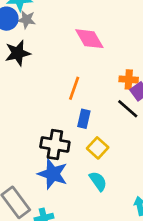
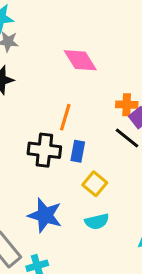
black cross: (55, 145) -> (44, 150), moved
cyan semicircle: (98, 181) -> (97, 222), turned 114

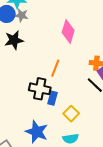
pink diamond: (80, 60) -> (68, 31), turned 45
blue rectangle: (78, 151) -> (53, 98), moved

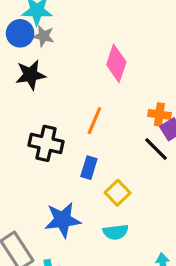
black cross: (40, 89) -> (46, 143), moved
blue star: (37, 132) -> (63, 220), turned -30

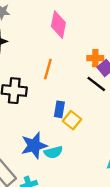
blue rectangle: (89, 168) -> (59, 109), moved
cyan semicircle: (116, 232) -> (53, 152), moved

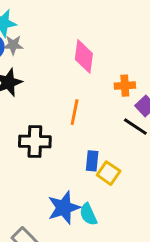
orange cross: (95, 58) -> (125, 86), moved
cyan semicircle: (53, 152) -> (88, 214), turned 84

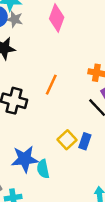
pink diamond: (84, 56) -> (57, 18), moved
blue rectangle: (92, 161) -> (85, 141), moved

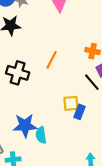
yellow square: (67, 140) -> (71, 103), moved, turned 35

